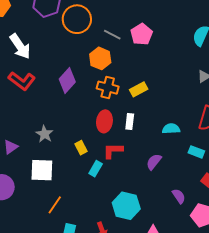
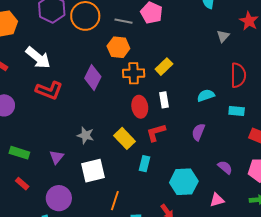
yellow rectangle: (81, 148) -> (124, 138), size x1.5
cyan rectangle: (96, 169) -> (145, 164), moved
purple semicircle: (179, 196) -> (225, 167), moved

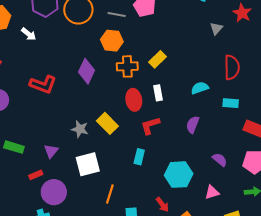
white arrow: (38, 58) -> (29, 34), moved, size x0.6
yellow rectangle: (124, 138) -> (107, 123), moved
red rectangle: (22, 184) -> (36, 175), moved, turned -64

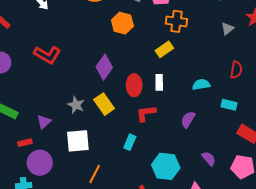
orange cross: (127, 66) -> (176, 21), moved
red semicircle: (232, 67) -> (236, 70), size x0.7
purple diamond: (86, 71) -> (104, 67), moved

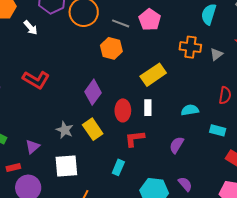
orange cross: (176, 21) -> (190, 47), moved
yellow rectangle: (164, 49) -> (153, 75), size x1.4
purple semicircle: (209, 159) -> (185, 184), moved

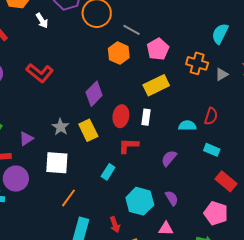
pink pentagon: (150, 20) -> (158, 49), moved
red semicircle: (225, 95) -> (211, 116), moved

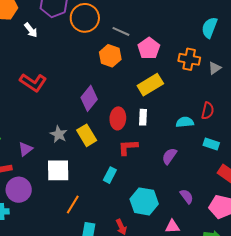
purple semicircle: (172, 198) -> (187, 196), moved

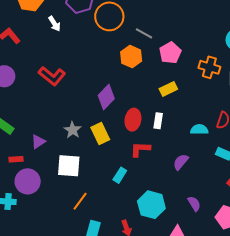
yellow rectangle: (150, 85) -> (168, 89), size x0.7

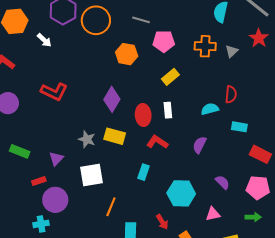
gray line: (144, 33) -> (141, 20), moved
pink pentagon: (170, 53) -> (164, 41), turned -30
yellow rectangle: (100, 134) -> (115, 136), turned -35
red L-shape: (140, 149) -> (157, 142), turned 45

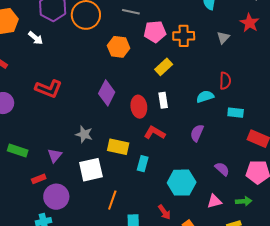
orange cross: (205, 46) -> (184, 36), moved
yellow rectangle: (115, 136) -> (118, 147), moved
green arrow: (253, 217) -> (244, 201), moved

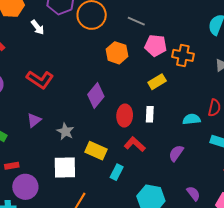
purple triangle: (55, 155) -> (34, 120), moved

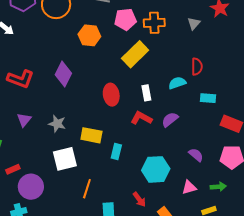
yellow rectangle: (157, 82) -> (135, 54), size x1.5
purple diamond: (96, 95) -> (63, 74), moved
white rectangle: (150, 114) -> (146, 93), moved
red L-shape: (135, 144) -> (141, 118), moved
purple semicircle: (176, 153) -> (170, 120), turned 30

